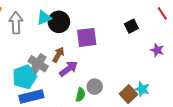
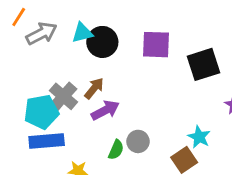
gray arrow: (16, 23) -> (42, 33), turned 55
black square: (131, 26) -> (204, 64), size x1.6
purple square: (87, 37) -> (156, 45), moved
cyan star: (142, 89) -> (199, 137), moved

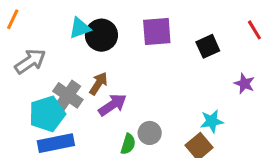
gray arrow: (42, 33) -> (30, 61), moved
black square: (204, 64) -> (208, 46), size x0.7
cyan star: (199, 137) -> (212, 121), turned -30

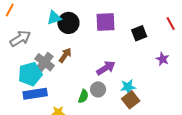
purple arrow: (112, 105) -> (106, 68), moved
cyan star: (212, 121) -> (128, 87), moved

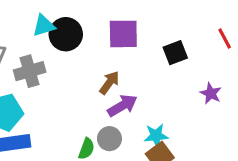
brown arrow: (65, 55) -> (109, 83), moved
gray cross: (45, 62) -> (30, 71), moved, turned 36

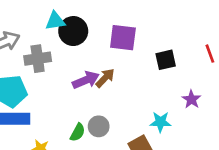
purple arrow: (122, 106) -> (86, 80), moved
cyan star: (156, 136) -> (160, 122), moved

